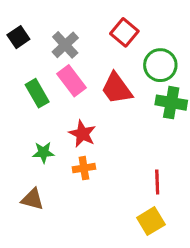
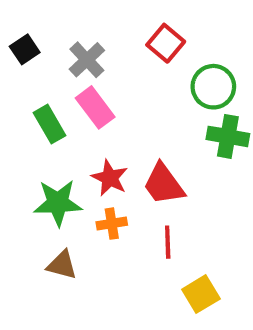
red trapezoid: (117, 89) -> (164, 184), moved
green star: (43, 152) -> (58, 203), size x1.6
red line: (157, 182) -> (168, 242), moved
brown triangle: (32, 199) -> (62, 265), moved

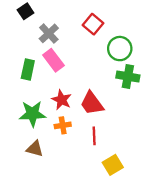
black square: (25, 49) -> (25, 11), moved
green rectangle: (50, 124) -> (28, 70), turned 42

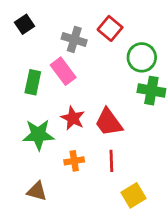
black square: (25, 11) -> (25, 24), moved
gray cross: (49, 33) -> (74, 39), moved, turned -30
orange cross: (63, 125) -> (74, 161), moved
brown triangle: (35, 149) -> (37, 191), moved

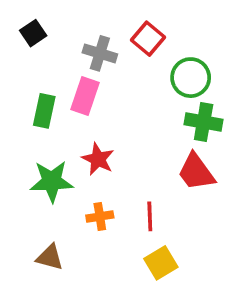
pink rectangle: (63, 71) -> (85, 96), turned 56
red trapezoid: (109, 122) -> (196, 172), moved
yellow square: (134, 195) -> (161, 263), moved

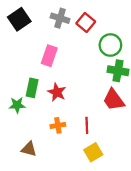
black square: (33, 33) -> (19, 19), size x1.5
gray cross: (100, 53) -> (60, 18), moved
green rectangle: (44, 111) -> (32, 88), moved
green star: (52, 181) -> (17, 105), moved, size x0.7

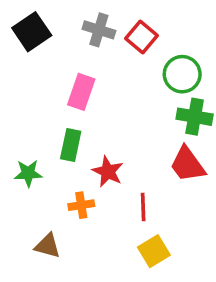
green rectangle: (32, 88) -> (71, 145), moved
red star: (57, 92) -> (108, 172), moved
orange cross: (58, 125) -> (81, 205), moved

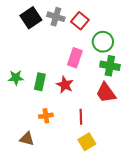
black square: (32, 32) -> (31, 18), moved
pink rectangle: (81, 92) -> (75, 58), moved
red star: (108, 172) -> (65, 85), moved
green star: (28, 173) -> (16, 78), moved

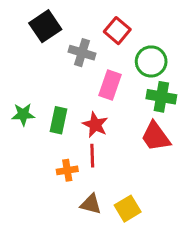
gray cross: (56, 17) -> (82, 53), moved
red line: (81, 117) -> (92, 156), moved
brown triangle: (27, 139) -> (91, 204), moved

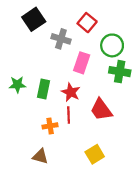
red trapezoid: (156, 136) -> (101, 110), moved
brown triangle: (91, 204) -> (40, 156), moved

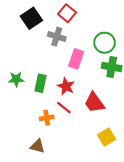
red square: (87, 23) -> (67, 13), moved
red line: (69, 115) -> (64, 108), turned -49
yellow square: (95, 154) -> (107, 137), moved

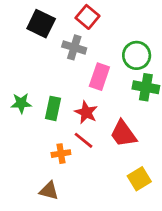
black square: (31, 18) -> (41, 24), turned -30

